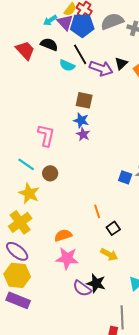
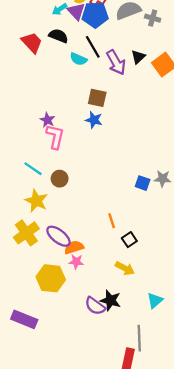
purple arrow: (101, 68) -> (116, 62), turned 40
purple star: (83, 134) -> (47, 120), moved
purple ellipse: (17, 251) -> (58, 236), moved
pink star: (67, 258) -> (76, 262), moved, size x0.6
yellow hexagon: (17, 275) -> (51, 278), moved

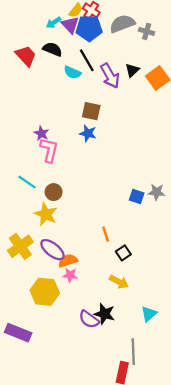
yellow star: (36, 201) -> (46, 214), moved

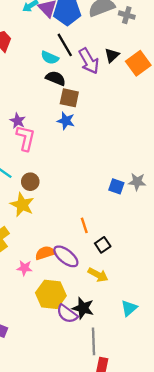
black semicircle: (52, 49) -> (56, 78), moved
purple ellipse: (52, 250) -> (66, 256), moved
pink star: (70, 275) -> (25, 268), moved
yellow hexagon: (45, 292) -> (51, 294), moved
gray line: (133, 352) -> (93, 341), moved

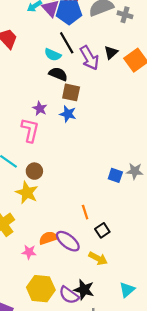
purple star: (18, 121) -> (40, 109), moved
yellow hexagon: (51, 294) -> (41, 289), moved

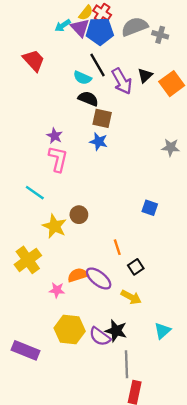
purple star: (40, 109) -> (55, 136), moved
brown circle: (34, 171) -> (79, 215), moved
gray star: (135, 171) -> (171, 147), moved

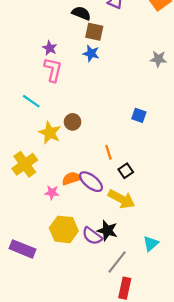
yellow arrow: (131, 297) -> (121, 199), size x1.4
cyan triangle: (162, 331) -> (151, 244), moved
gray line: (126, 364) -> (117, 262), turned 40

